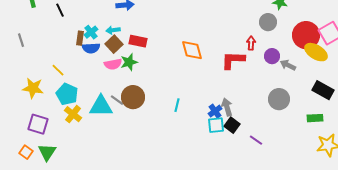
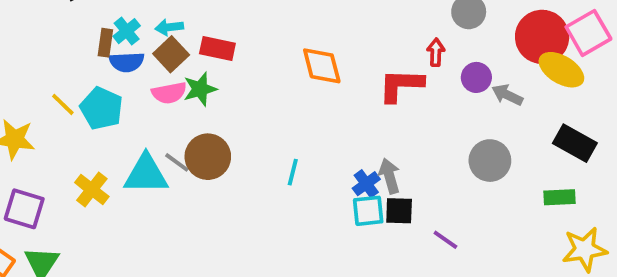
cyan pentagon: (67, 94) -> (102, 108), moved
black square: (232, 125) -> (399, 211), turned -35

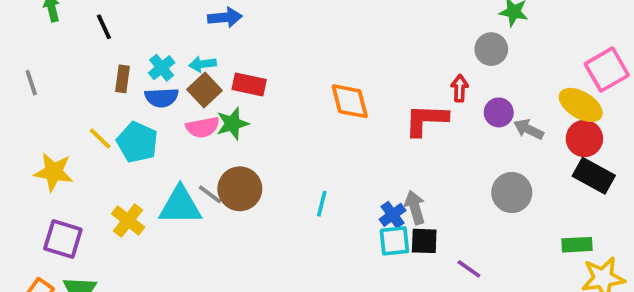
red circle: (542, 37) -> (584, 138), moved, size x0.7
brown rectangle: (105, 43) -> (122, 79), moved
green rectangle: (559, 197) -> (577, 245), moved

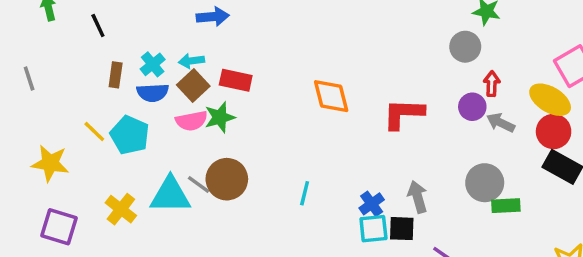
red arrow: (460, 88) -> (492, 84), moved
gray arrow: (415, 207) -> (418, 197), moved
green rectangle: (577, 245) -> (506, 206), moved

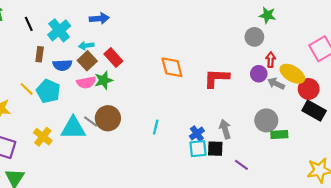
cyan cross: (153, 64) -> (59, 30), moved, size x1.5
red rectangle: (236, 80) -> (113, 57), turned 36
yellow ellipse: (550, 100) -> (292, 74), moved

